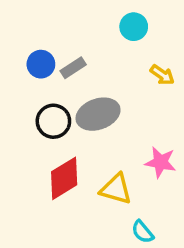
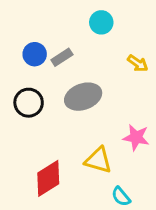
cyan circle: (134, 27) -> (101, 22), moved
black circle: (53, 121) -> (29, 103), moved
red diamond: (64, 178) -> (48, 178), moved

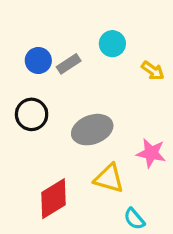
cyan circle: (101, 22) -> (112, 44), moved
gray ellipse: (83, 97) -> (92, 130), moved

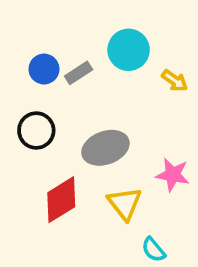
cyan circle: (112, 44) -> (129, 50), size x1.4
yellow triangle: (109, 178) -> (125, 204), turned 36
red diamond: (53, 199) -> (61, 200), moved

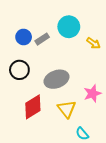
pink star: (173, 175) -> (92, 94), turned -30

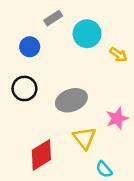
gray rectangle: (42, 39) -> (53, 18), moved
red diamond: (33, 107) -> (41, 155), moved

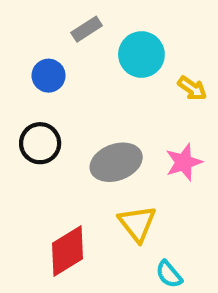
pink star: (117, 118) -> (184, 162), moved

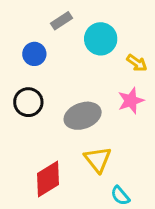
pink star: (184, 162) -> (131, 101), moved

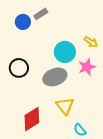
cyan circle: (101, 39) -> (65, 52), moved
blue circle: (34, 54) -> (23, 22), moved

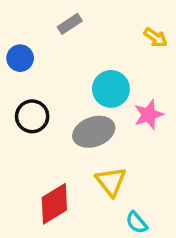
blue circle: (23, 22) -> (20, 58), moved
yellow arrow: (91, 42) -> (155, 38), moved

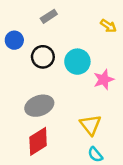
black circle: (32, 116) -> (43, 57), moved
gray ellipse: (94, 132) -> (39, 106), moved
yellow triangle: (111, 181) -> (91, 125), moved

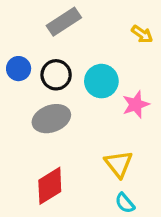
gray rectangle: (49, 16) -> (64, 22), size x1.5
blue circle: (14, 40) -> (19, 69), moved
gray ellipse: (39, 106) -> (51, 119), moved

